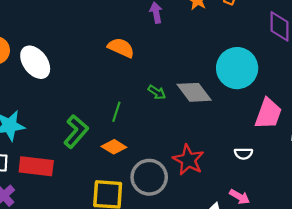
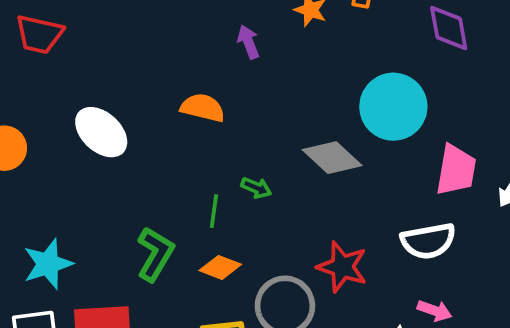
white ellipse: (35, 62) -> (101, 132), moved
green arrow: (157, 92) -> (256, 188), moved
white semicircle: (243, 154) -> (428, 241), size x1.8

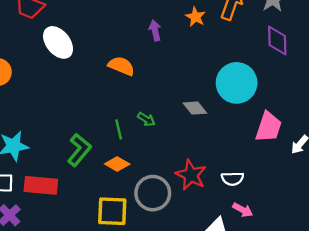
white ellipse: (101, 132) -> (58, 42), moved
gray diamond: (332, 158) -> (195, 108), size x0.7
green line: (214, 211) -> (119, 129), turned -30
white semicircle: (428, 241) -> (232, 179), moved, size x0.7

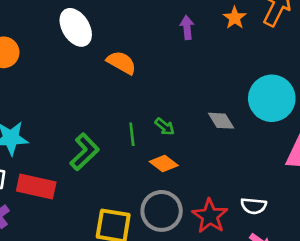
orange semicircle: (121, 66) -> (121, 63), moved
orange diamond: (117, 164) -> (164, 164), moved
red star: (191, 175) -> (210, 216), moved

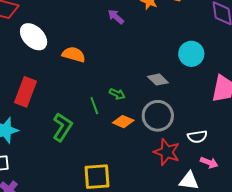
purple arrow: (187, 27) -> (116, 17), turned -30
cyan circle: (272, 98) -> (191, 54), size x0.7
red rectangle: (36, 187) -> (25, 92), moved, turned -68
gray circle: (162, 211) -> (158, 116), moved

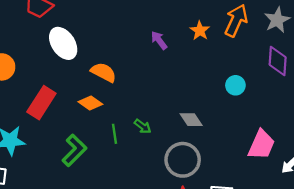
cyan circle: (191, 54) -> (235, 85), moved, size x0.7
orange diamond: (123, 122) -> (90, 103), moved

